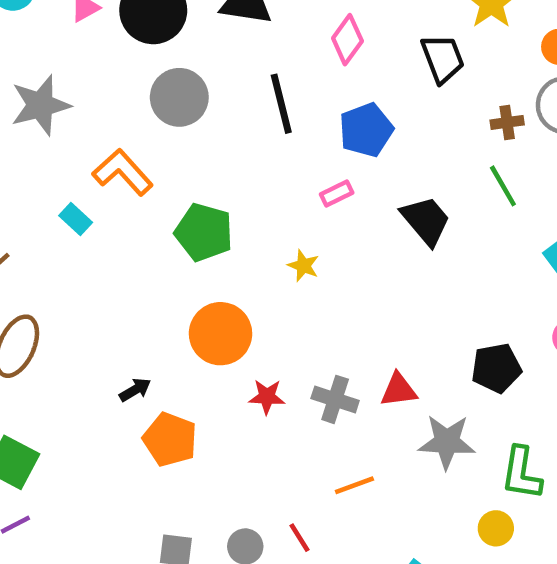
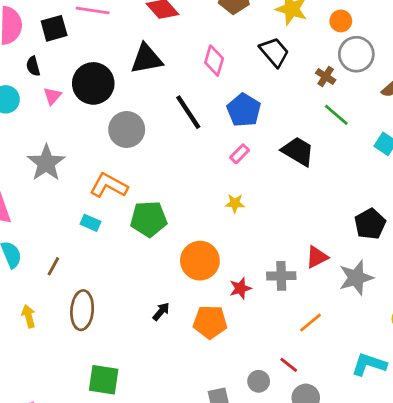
brown cross: (507, 122) -> (326, 76), turned -30
green pentagon: (204, 232) -> (149, 219), moved
orange pentagon: (170, 439) -> (210, 322), moved

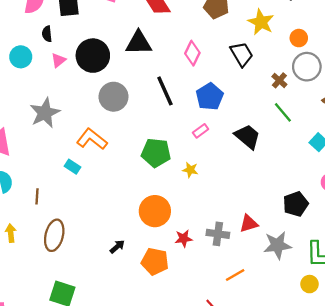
green pentagon: (149, 219) -> (156, 153), moved
brown line: (53, 266) -> (37, 196), turned -35

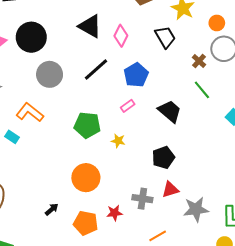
black triangle: (139, 43) -> (90, 26), moved, turned 30
black line: (165, 91) -> (96, 70), turned 72
black pentagon: (296, 204) -> (163, 158), moved
red star: (184, 238) -> (115, 213), moved

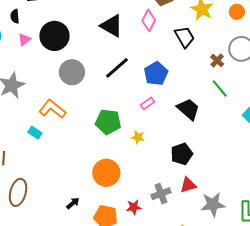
orange circle: (217, 23) -> (237, 12), moved
pink diamond: (121, 36) -> (149, 20), moved
gray cross: (142, 199) -> (161, 194), turned -30

